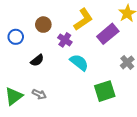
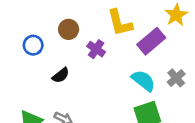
yellow L-shape: (83, 19) -> (120, 23), turned 110
cyan semicircle: (79, 62) -> (143, 81), moved

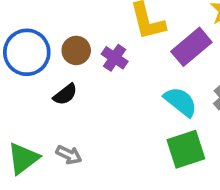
brown circle: (69, 29) -> (76, 50), moved
blue circle: (33, 45) -> (27, 52), size x1.6

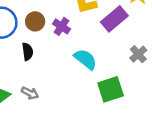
black semicircle: (65, 94) -> (28, 52), turned -60
cyan semicircle: (180, 102) -> (85, 59), moved

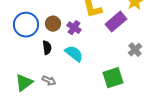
cyan semicircle: (85, 59) -> (74, 54), moved

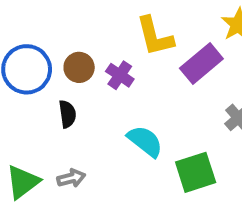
cyan semicircle: (74, 54) -> (145, 141), moved
gray arrow: (49, 81) -> (71, 178), turned -40

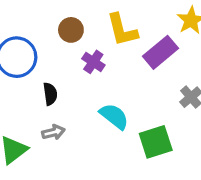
brown circle: (79, 67) -> (71, 30), moved
gray arrow: (71, 178) -> (53, 132), moved

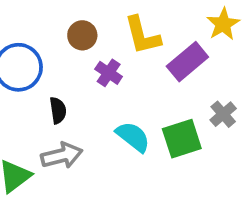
gray arrow: (53, 132) -> (62, 155), size x1.5
green square: (156, 142) -> (182, 139), moved

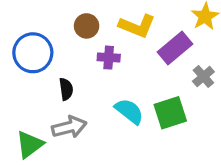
yellow L-shape: (142, 35) -> (137, 26), turned -54
purple cross: (109, 73) -> (109, 58), turned -30
gray cross: (223, 114) -> (203, 76), moved

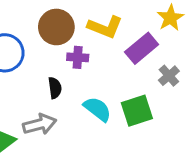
brown circle: (87, 26) -> (56, 27), size x1.5
black semicircle: (66, 89) -> (55, 88), moved

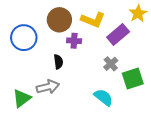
gray cross: (169, 76) -> (111, 64), moved
cyan semicircle: (97, 109) -> (103, 97), moved
green square: (137, 111) -> (133, 78), moved

